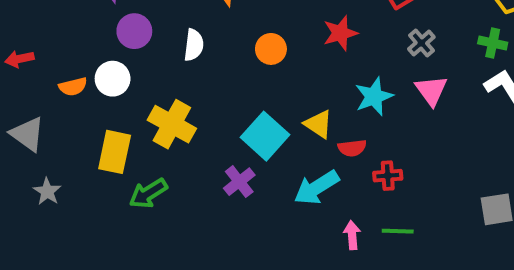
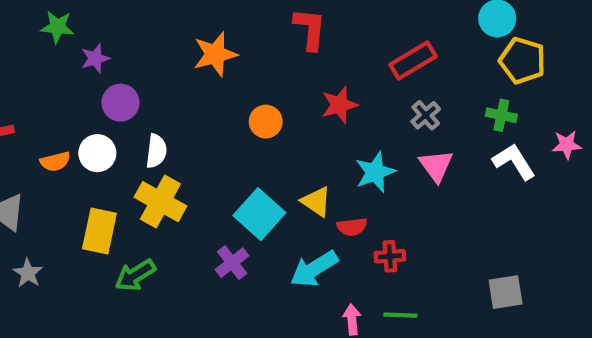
white semicircle: (194, 45) -> (156, 151), moved

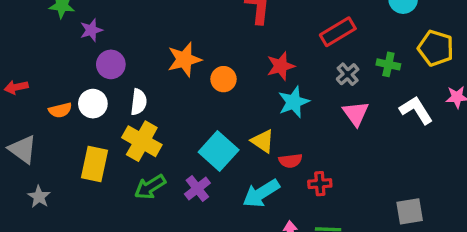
orange star: (215, 54) -> (184, 60), moved
yellow pentagon: (522, 61) -> (436, 48), moved
green cross: (501, 115) -> (388, 64), moved
cyan star: (375, 172) -> (294, 102), moved
green arrow: (135, 275) -> (150, 187), moved

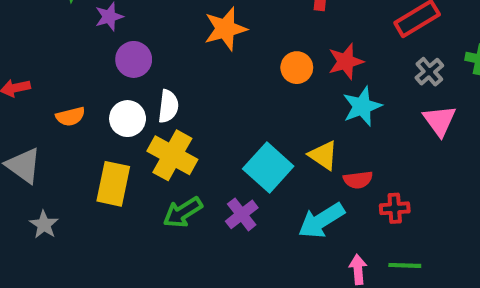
orange star: (184, 60) -> (225, 29), moved
orange circle: (224, 79) -> (297, 68), moved
white circle: (93, 104) -> (128, 119), moved

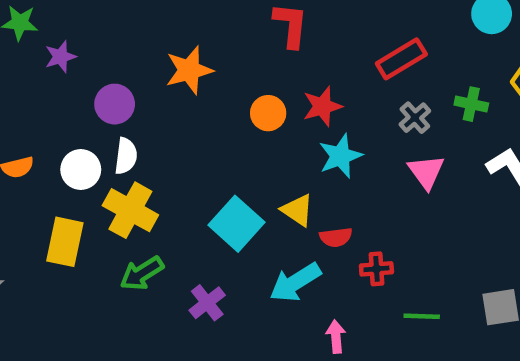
purple circle: (134, 59) -> (115, 104), moved
purple cross: (242, 214) -> (207, 303), moved
green line: (405, 265) -> (422, 316), moved

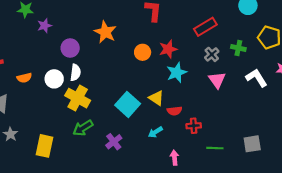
orange star: (189, 70) -> (105, 32), turned -30
yellow rectangle: (65, 242) -> (45, 146), moved
cyan arrow: (295, 282) -> (155, 132), size x0.6

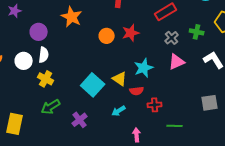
cyan star: (177, 72) -> (144, 68), moved
pink triangle: (217, 80) -> (177, 62), turned 42
yellow cross: (78, 98) -> (46, 79), size x0.7
gray square: (252, 144) -> (210, 103), moved

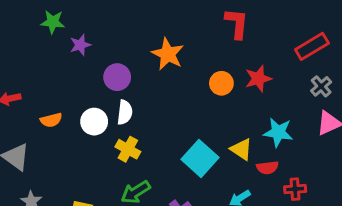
cyan star: (144, 68) -> (278, 132), turned 30

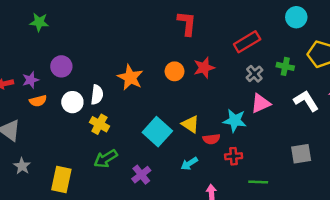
purple star: (80, 45) -> (31, 80), moved
orange star: (168, 54) -> (130, 77), moved
purple circle: (117, 77) -> (61, 66), moved
cyan star: (278, 132) -> (235, 121), moved

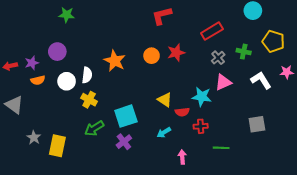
green star: (39, 22) -> (67, 15), moved
red L-shape: (187, 23) -> (162, 16), turned -110
cyan square: (157, 132) -> (126, 116), moved, turned 30
gray star: (22, 166) -> (34, 138), moved

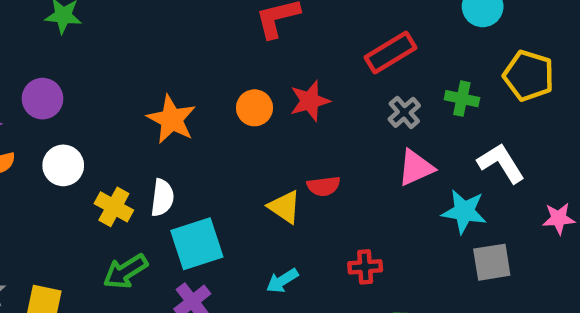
pink star: (287, 72) -> (559, 218), moved
white semicircle: (87, 75) -> (162, 198), moved
cyan star: (202, 97) -> (464, 212), moved
red semicircle: (182, 112) -> (324, 186), moved

